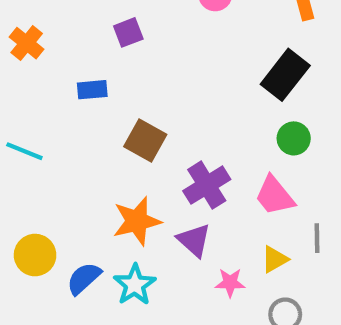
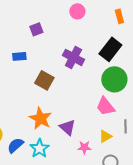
green circle: (294, 138) -> (114, 79), size x1.6
purple cross: (207, 185) -> (73, 57), moved, turned -30
orange star: (137, 221) -> (40, 118), turned -30

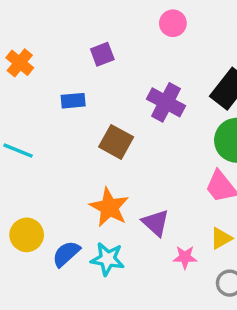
cyan star: (39, 148) -> (108, 259), turned -30

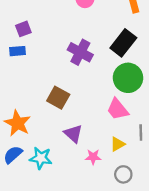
purple square: (102, 54) -> (23, 29), moved
brown square: (116, 142) -> (58, 98), moved
orange star: (109, 207) -> (17, 123), moved

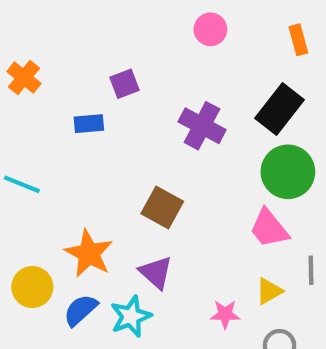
purple square: (23, 29) -> (125, 84), moved
purple triangle: (73, 134) -> (156, 272), moved
cyan star: (41, 158) -> (131, 316), turned -30

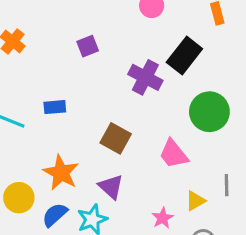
black rectangle: (280, 109) -> (184, 56), moved
blue rectangle: (89, 124) -> (55, 107), moved
pink trapezoid: (269, 228) -> (173, 154), moved
pink star: (225, 314) -> (163, 218), turned -30

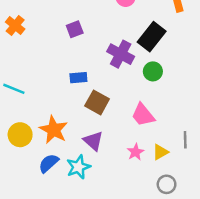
blue rectangle: (55, 107) -> (78, 78), moved
green circle: (209, 112) -> (153, 71), moved, size x0.6
yellow circle: (19, 198) -> (20, 135), moved
pink star: (163, 218) -> (136, 152), moved

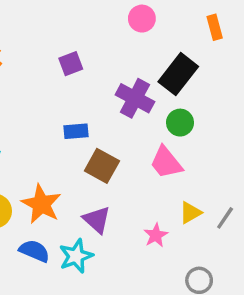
pink trapezoid: (143, 115) -> (166, 162), moved
gray line: (185, 140) -> (225, 218), turned 35
yellow triangle: (160, 152) -> (190, 213), moved
blue semicircle: (49, 163) -> (34, 251), turned 65

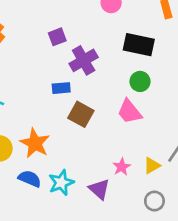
black rectangle: (178, 74) -> (139, 45), turned 64
purple cross: (135, 98) -> (84, 60), moved, turned 32
yellow triangle: (190, 213) -> (152, 166), moved
purple triangle: (97, 220) -> (99, 189), moved

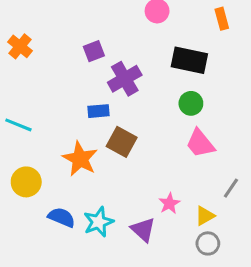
pink trapezoid: (129, 112) -> (200, 143), moved
orange star: (35, 143) -> (80, 159), moved
yellow triangle: (152, 166) -> (205, 216), moved

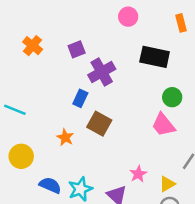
orange cross: (20, 46) -> (33, 46), moved
green circle: (191, 103) -> (172, 97), moved
blue rectangle: (99, 111) -> (80, 98), turned -60
orange star: (80, 159) -> (65, 137), size x0.6

